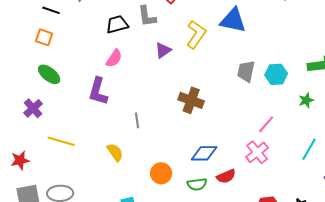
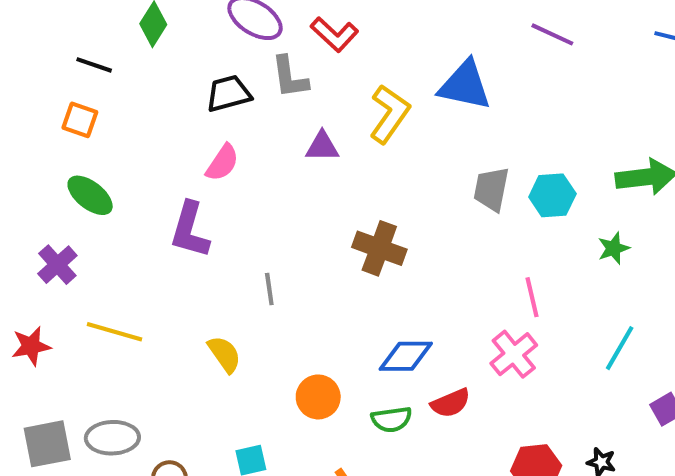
purple triangle: (163, 50) -> (322, 146), turned 36
pink line: (266, 124) -> (532, 297), turned -54
red star: (20, 160) -> (31, 346), moved

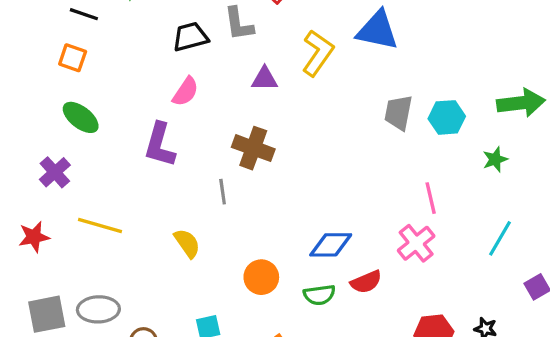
brown cross: (379, 248) -> (253, 148), moved

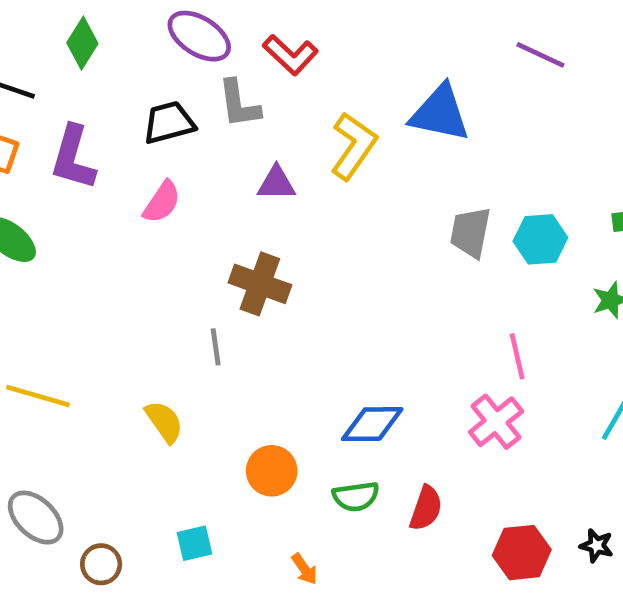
purple L-shape: (160, 145) -> (73, 158), moved
red semicircle: (366, 282) -> (426, 508), moved, turned -48
gray ellipse: (98, 309) -> (36, 518), turned 45

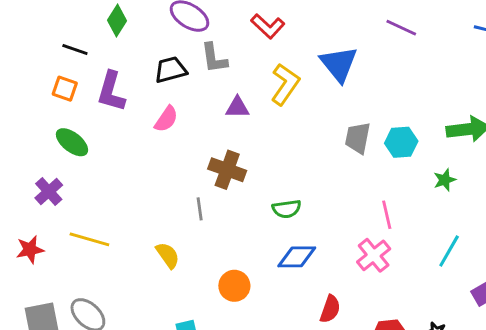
red L-shape: (290, 55) -> (268, 26), moved
blue triangle: (440, 113) -> (339, 64), turned 39
green semicircle: (356, 496) -> (287, 209), moved

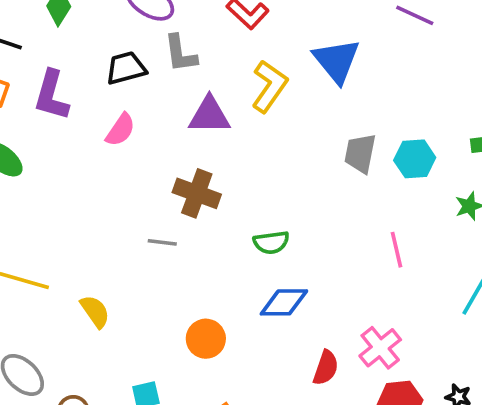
purple triangle: (237, 107) -> (209, 115), size x1.4
gray line: (200, 209) -> (162, 242), turned -75
yellow semicircle: (168, 255) -> (95, 311), moved
pink cross: (374, 255) -> (380, 348), moved

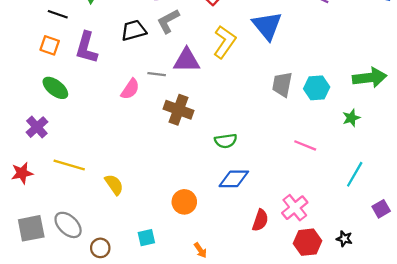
gray L-shape: (180, 54) -> (168, 21), turned 70
pink semicircle: (120, 130) -> (130, 89), moved
gray line: (162, 242) -> (157, 74), moved
pink line: (397, 250) -> (305, 145), turned -55

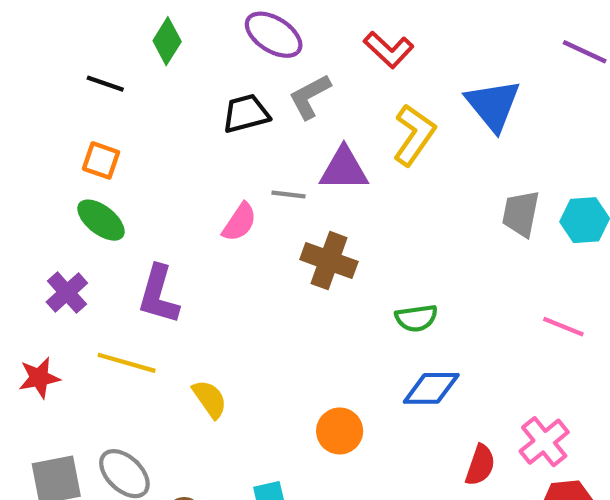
orange square: (50, 45) -> (101, 160), moved
purple L-shape: (86, 48) -> (159, 295), moved

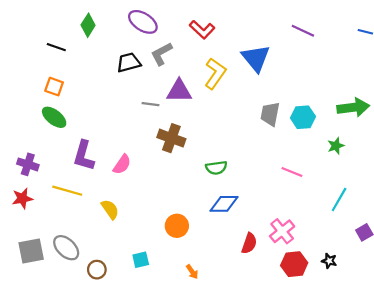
pink semicircle: (239, 222) -> (122, 164), moved
purple cross: (67, 293) -> (28, 164), moved, turned -30

